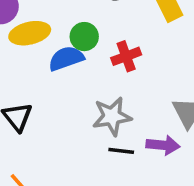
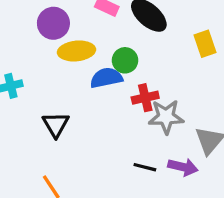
red cross: (126, 56) -> (145, 98), moved
gray star: (112, 116) -> (166, 117), moved

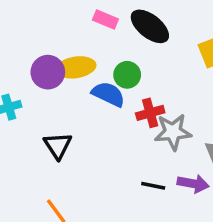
purple circle: (53, 23) -> (48, 72), moved
blue semicircle: (106, 78) -> (108, 94), turned 40

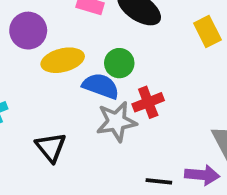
purple circle: (48, 72) -> (28, 31), moved
gray star: (173, 132) -> (116, 122), moved

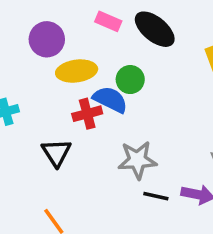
red cross: (148, 102) -> (87, 114), moved
gray star: (116, 122) -> (137, 160), moved

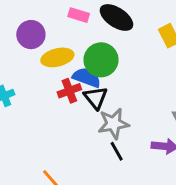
green circle: (130, 80) -> (101, 60), size x1.5
black triangle: (56, 153) -> (96, 98), moved
black line: (156, 196) -> (117, 151), moved, turned 54

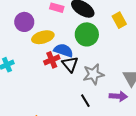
green circle: (101, 60) -> (87, 34), moved
gray star: (113, 124) -> (93, 74), moved

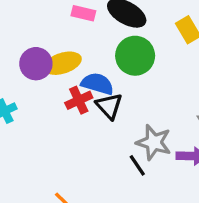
purple circle: (24, 22) -> (36, 64), moved
gray star: (93, 74) -> (154, 142), moved, turned 30

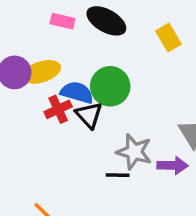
green circle: (135, 56) -> (110, 86), moved
black line: (137, 165) -> (118, 175), turned -55

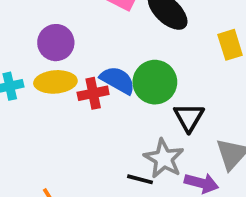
yellow ellipse: (42, 72) -> (55, 82), moved
black triangle: (89, 115) -> (189, 117), moved

